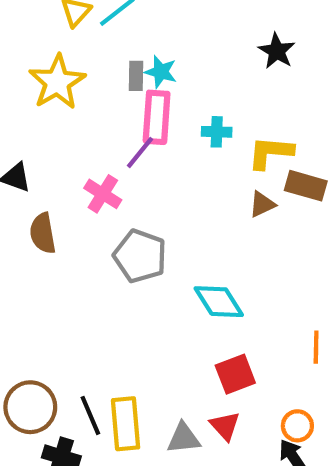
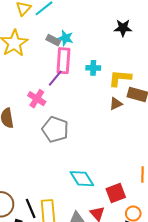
black star: (277, 51) -> (123, 28), turned -30
gray rectangle: (136, 76) -> (53, 40), turned -64
cyan diamond: (219, 302) -> (82, 179), moved
red square: (235, 374) -> (116, 193), moved

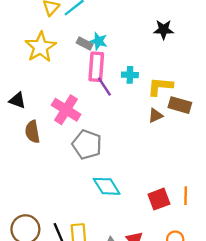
purple line: (55, 78) -> (104, 86), moved, turned -72
pink cross: (37, 99) -> (66, 110), size x1.4
cyan diamond: (82, 179) -> (107, 186), moved
red square: (116, 193) -> (159, 199), moved

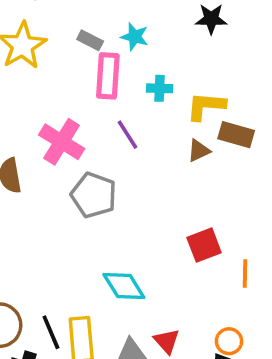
cyan star: (99, 41) -> (135, 37), moved
purple line: (104, 86) -> (127, 135), moved
cyan diamond: (107, 186) -> (124, 286), moved
red square: (159, 199) -> (204, 245), moved

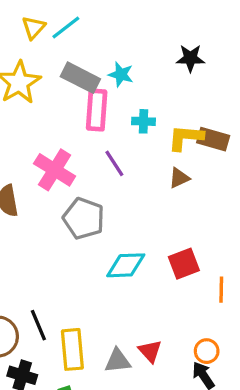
gray rectangle: (90, 40) -> (80, 78), size x1.6
brown rectangle: (236, 135) -> (213, 139), moved
cyan diamond: (124, 286) -> (126, 265), moved, turned -60
black line: (51, 332) -> (38, 325), moved

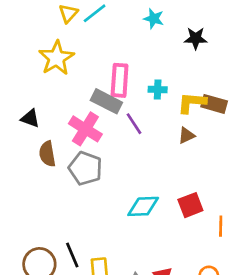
cyan star: (121, 74) -> (154, 19), moved
gray rectangle: (80, 78) -> (106, 101), moved
gray pentagon: (84, 218) -> (85, 168), moved

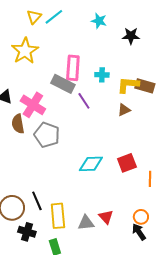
pink cross: (85, 129) -> (33, 105), moved

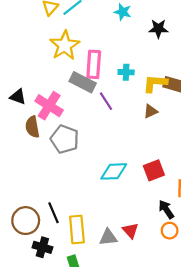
yellow star: (25, 51) -> (65, 45), moved
black arrow: (139, 232) -> (166, 209), moved

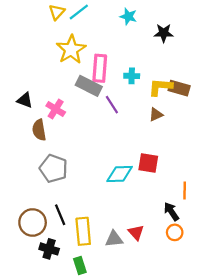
pink cross: (49, 106) -> (56, 109), size x0.7
gray pentagon: (65, 139) -> (53, 169), moved
red square: (154, 170) -> (148, 163), moved, turned 30

